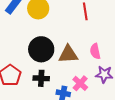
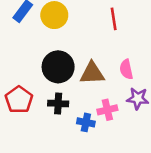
pink cross: (80, 83) -> (107, 110), turned 35

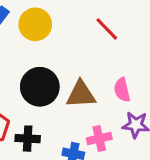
red line: (114, 19) -> (107, 29), turned -35
black cross: (58, 103) -> (28, 139), moved

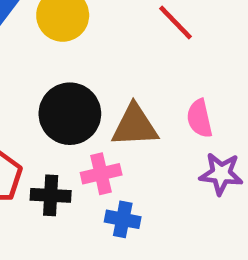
pink cross: (99, 139) -> (101, 174), moved

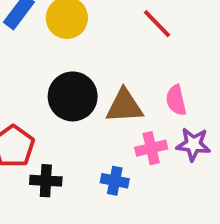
pink cross: (101, 174) -> (151, 148), moved
black cross: (51, 195) -> (46, 181), moved

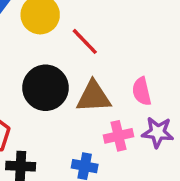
red line: (157, 24) -> (85, 41), moved

